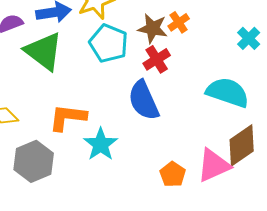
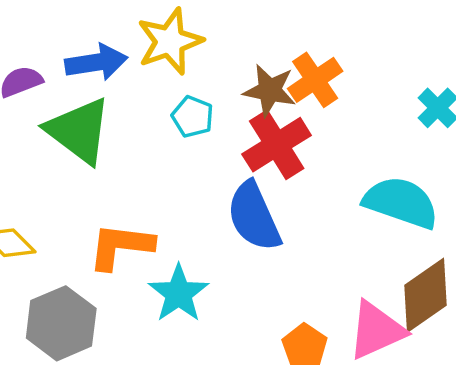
orange cross: (179, 22) -> (315, 80), size x1.4
cyan pentagon: (109, 43) -> (193, 117), size x0.6
red cross: (157, 59) -> (277, 145), size x1.4

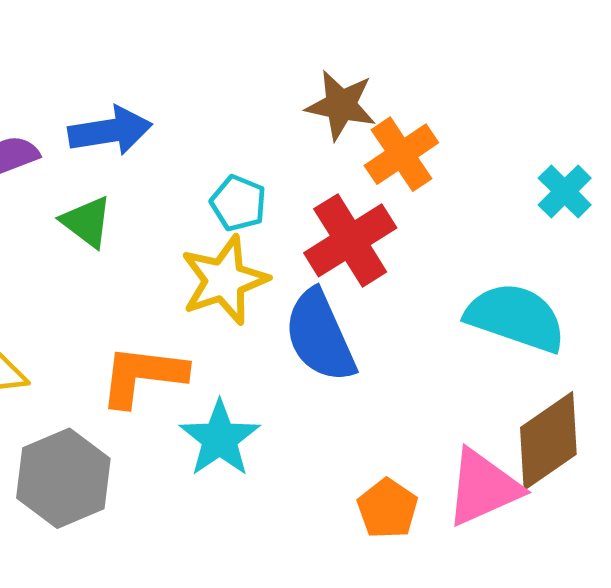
yellow star: (170, 41) -> (224, 280), moved
brown star: (270, 90) -> (341, 105), moved
green triangle: (79, 131) -> (87, 222), size x0.6

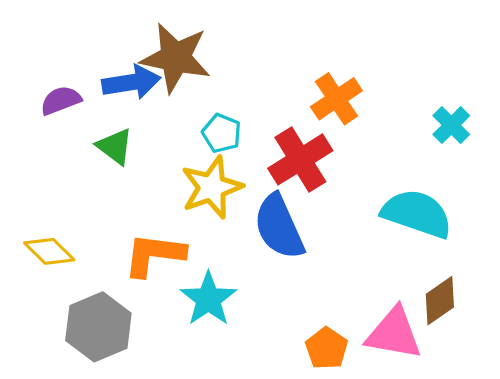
brown star: (341, 105) -> (176, 58), moved, size x1.4
brown diamond: (548, 441) -> (440, 301), size x0.7
pink triangle: (483, 488) -> (394, 333), turned 34

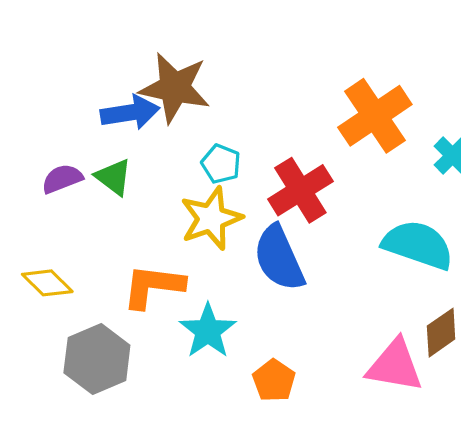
orange cross: (336, 99) -> (375, 116), moved, size x1.4
purple semicircle: (61, 100) -> (62, 179), moved
orange pentagon: (327, 348) -> (274, 381), moved

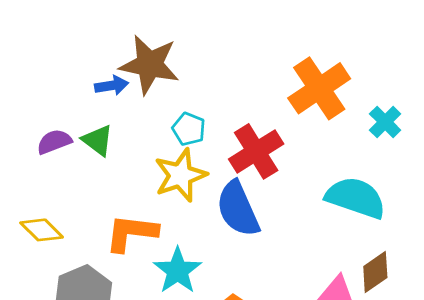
blue arrow: (130, 113) -> (112, 86), size x0.7

